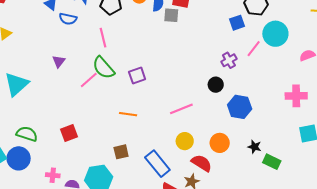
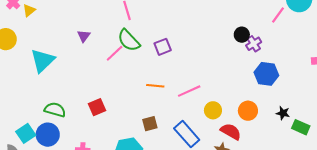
purple cross: (229, 60) -> (254, 44), moved
black circle: (216, 85) -> (242, 35), moved
pink line: (181, 109) -> (189, 91), moved

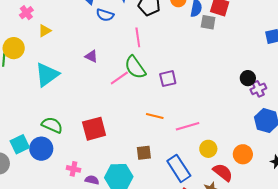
yellow triangle: (29, 10) -> (45, 31), moved
purple triangle: (84, 36) -> (91, 56), turned -48
red square: (97, 107) -> (94, 129), size x1.4

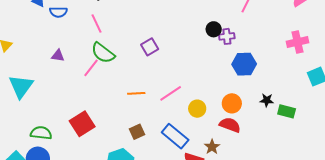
purple square: (168, 79) -> (150, 47), moved
purple cross: (258, 89) -> (227, 36), turned 35
red semicircle: (223, 172) -> (230, 125), moved

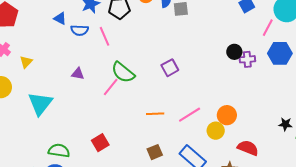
pink line: (97, 24) -> (105, 36), moved
blue hexagon: (244, 64) -> (280, 53), moved
orange circle: (232, 103) -> (227, 115), moved
red square: (82, 124) -> (100, 143), size x0.7

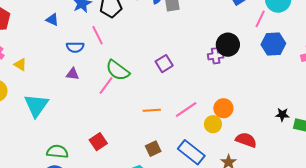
blue semicircle: (80, 30) -> (75, 47), moved
black circle: (234, 52) -> (228, 45), size x1.5
purple cross: (247, 59) -> (216, 56), moved
yellow triangle: (26, 62) -> (20, 65), turned -40

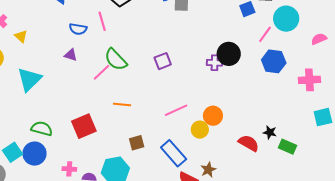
orange line: (152, 110) -> (122, 105), moved
red semicircle: (246, 140) -> (249, 143), moved
red square: (98, 142) -> (84, 126), size x1.4

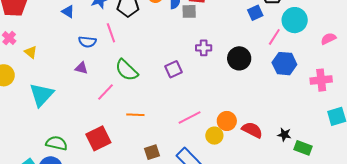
purple cross: (215, 63) -> (204, 48), moved
pink line: (101, 72) -> (105, 92), moved
red semicircle: (249, 143) -> (252, 130), moved

